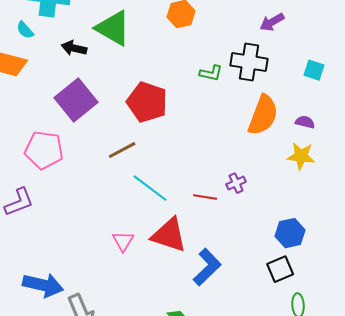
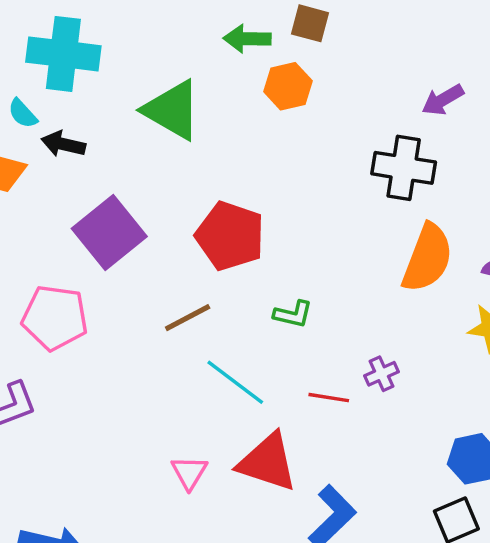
black arrow: (74, 48) -> (63, 144), moved
green L-shape: (211, 73) -> (293, 314), moved

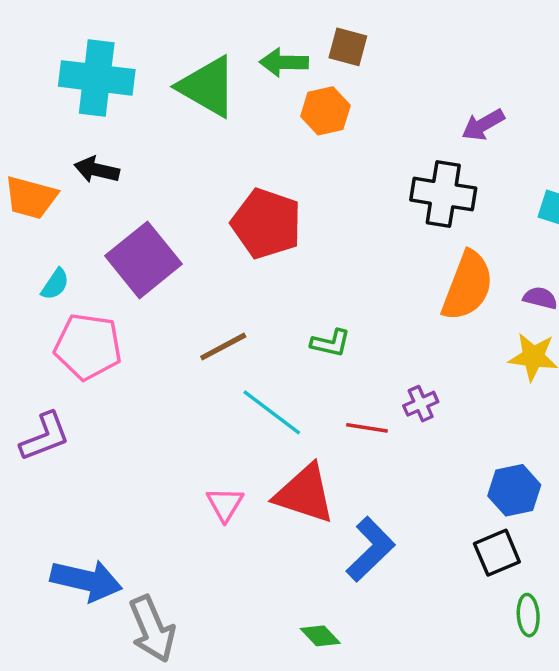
green triangle: (172, 110) -> (208, 87), moved
cyan semicircle: (23, 113) -> (55, 284), moved, turned -104
red pentagon: (230, 236) -> (267, 224), moved

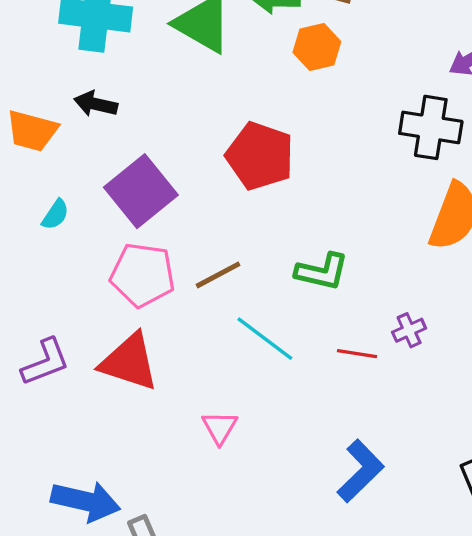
green L-shape: (331, 343) -> (322, 272), size x1.4
pink pentagon: (88, 347) -> (143, 275), moved
red triangle: (305, 494) -> (129, 362), moved

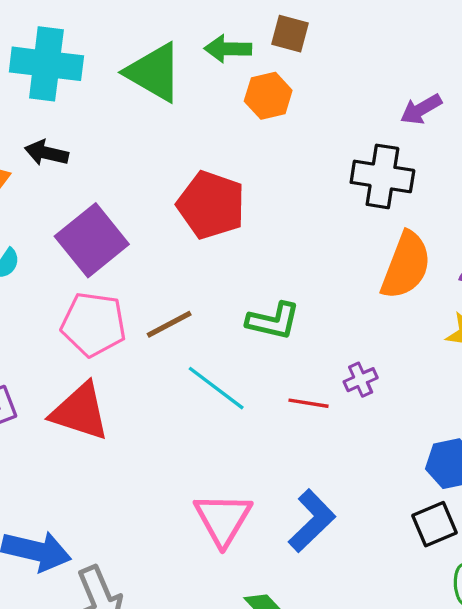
pink triangle: (220, 427) -> (223, 519), moved, size x1.6

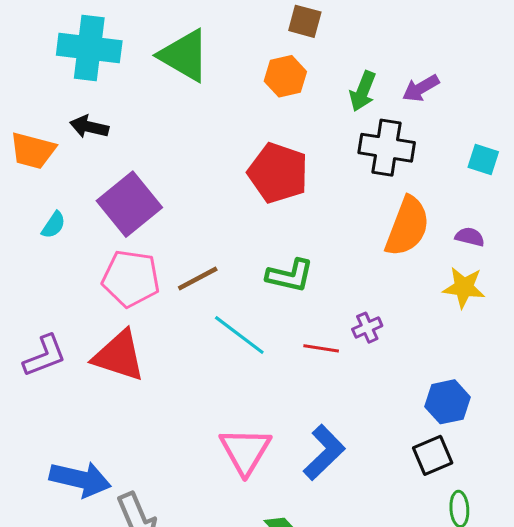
green arrow: (228, 49) -> (363, 91), moved, turned -69
red pentagon: (211, 205) -> (278, 173), moved

